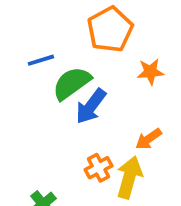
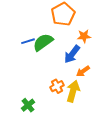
blue line: (41, 60) -> (28, 41), moved
blue arrow: (91, 106) -> (72, 54), moved

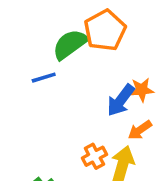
orange star: (84, 36) -> (142, 90), moved
green semicircle: (43, 42) -> (70, 44), moved

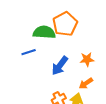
green semicircle: (70, 44) -> (44, 32), turned 40
blue arrow: (121, 100) -> (60, 66), moved

